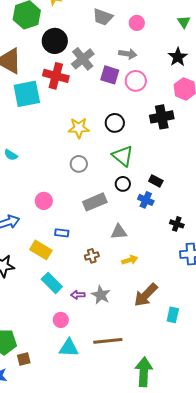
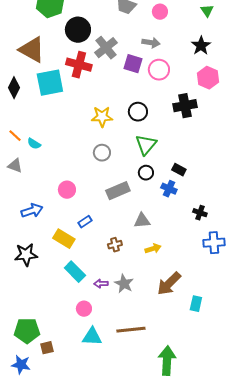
green triangle: (123, 156) -> (146, 145), turned 30
blue rectangle: (62, 233) -> (85, 222), turned -40

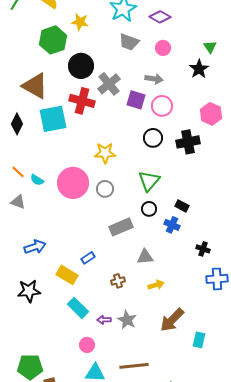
black star: (201, 46) -> (199, 69), moved
black circle: (138, 112) -> (153, 138), moved
pink circle: (67, 190) -> (73, 183), moved, size x1.8

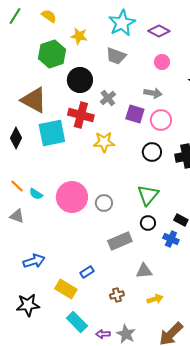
gray trapezoid: (129, 42) -> (116, 56), moved
gray cross: (109, 84) -> (108, 98), size x0.7
yellow star: (105, 153) -> (104, 142), moved

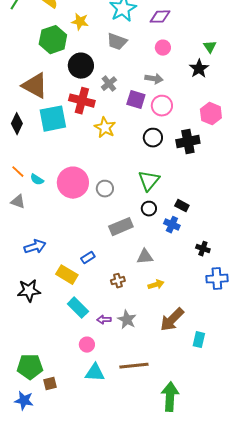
purple diamond: (159, 31) -> (160, 17), turned -30
yellow star: (104, 142) -> (105, 128), turned 30

